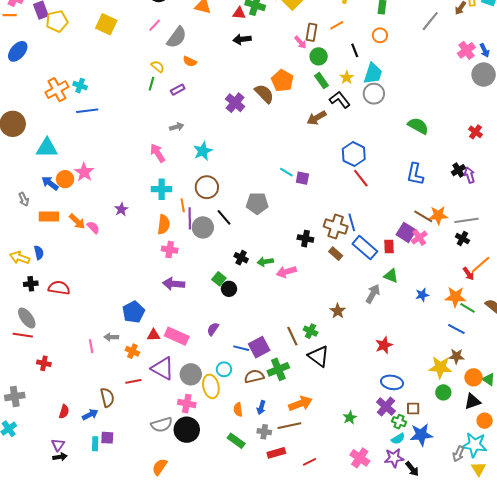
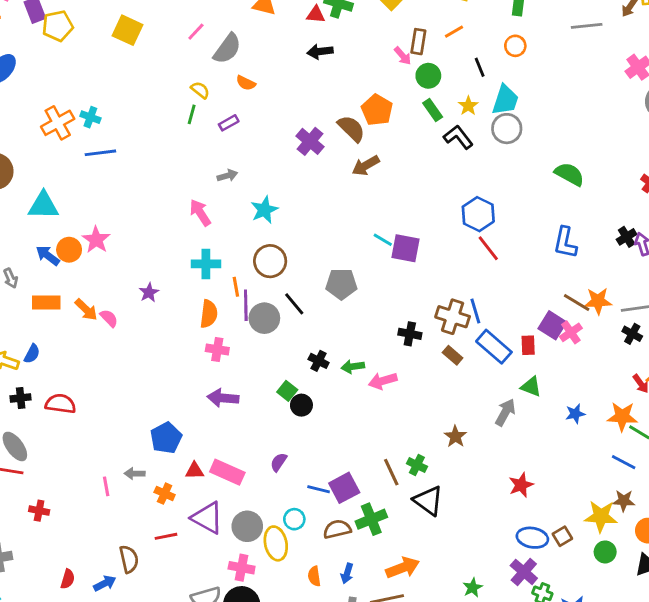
gray line: (430, 21) -> (587, 26), turned 45
brown arrow: (317, 118) -> (366, 166), moved
purple square: (302, 178) -> (406, 248), size x1.5
blue semicircle: (39, 253) -> (32, 354), turned 40
brown square: (413, 409) -> (562, 536), moved, turned -32

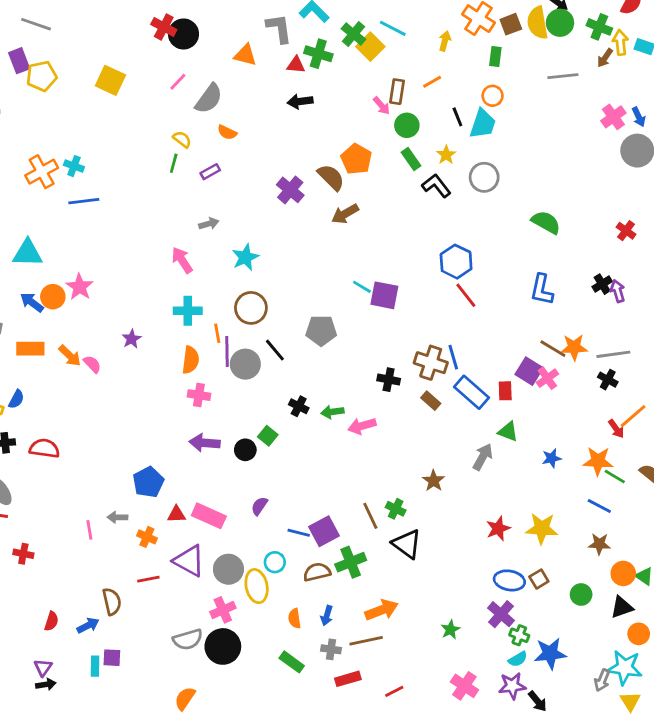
cyan trapezoid: (505, 100) -> (483, 124), moved
black circle: (301, 405) -> (245, 450), moved
yellow star: (601, 516) -> (542, 528), moved
pink cross: (242, 568) -> (223, 610), turned -35

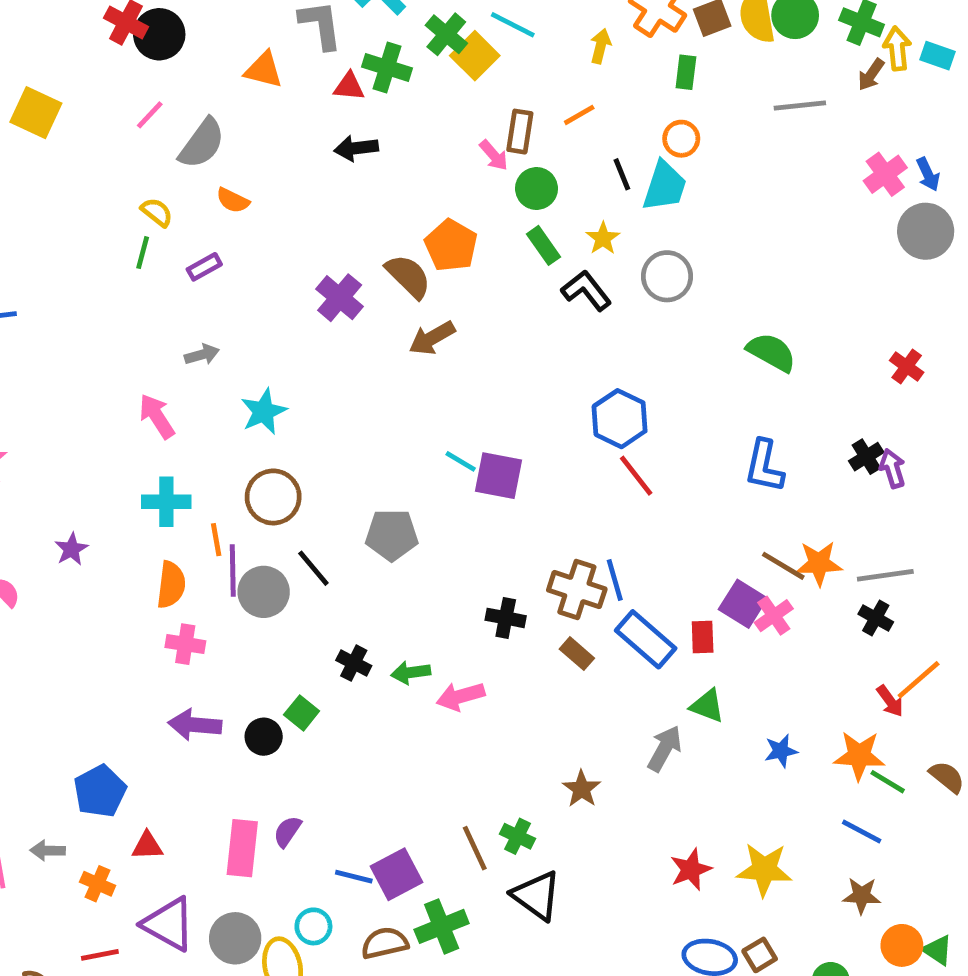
pink rectangle: (209, 516) -> (242, 848), moved, turned 72

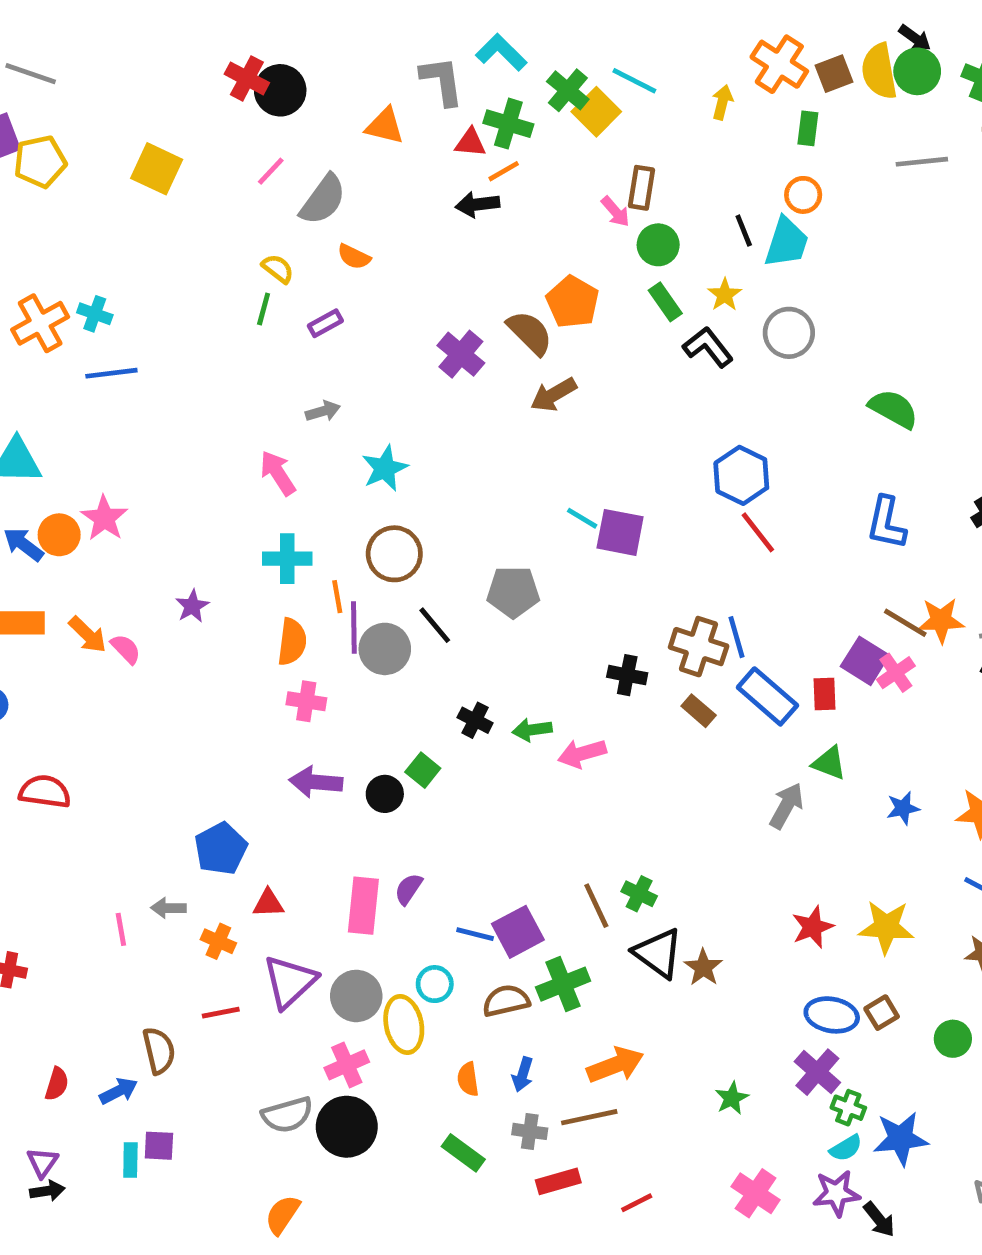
orange line: (579, 115) -> (504, 171), moved
brown star: (582, 789) -> (703, 967), moved
purple triangle: (169, 924) -> (290, 982), turned 48

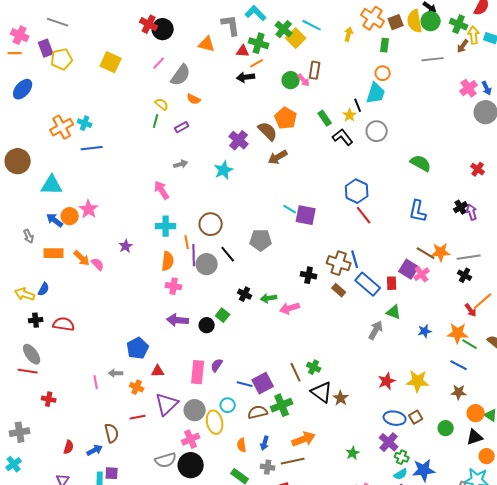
black line: (744, 231) -> (358, 105), moved
green circle: (658, 245) -> (291, 80), moved
cyan star: (385, 468) -> (224, 170), moved

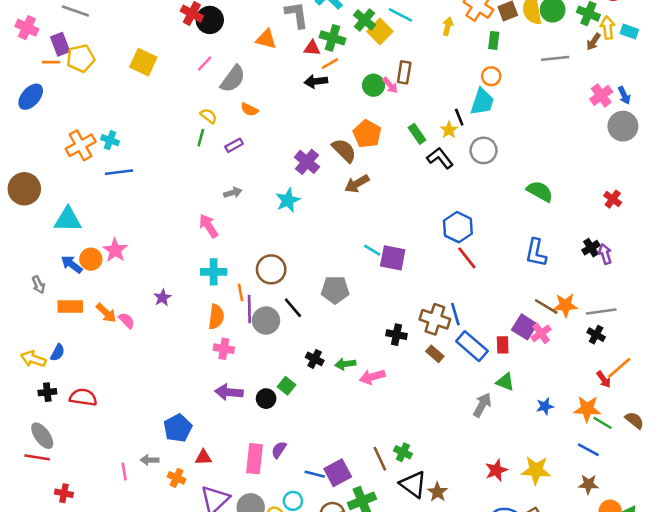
orange line: (15, 53) -> (51, 62), moved

